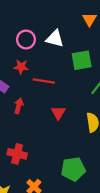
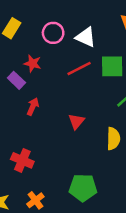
red star: (21, 67) -> (33, 63), moved
red line: (44, 81) -> (79, 68), moved, turned -45

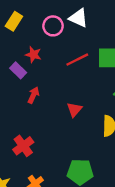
white triangle: (86, 37) -> (79, 18), moved
red cross: (22, 160) -> (23, 146), turned 30

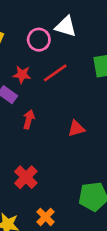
red line: (77, 60) -> (55, 73), moved
red triangle: (74, 110) -> (76, 128), turned 42

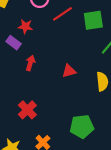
red line: (55, 73) -> (62, 14), moved

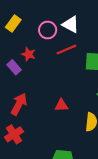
red arrow: (30, 63) -> (19, 104), moved, size x1.5

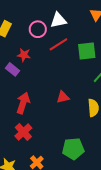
white triangle: (71, 24) -> (58, 20), turned -30

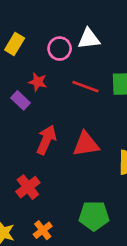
red line: (58, 44) -> (85, 87), moved, turned 48
red triangle: (63, 97) -> (86, 144), size x1.5
red arrow: (23, 103) -> (46, 140), moved

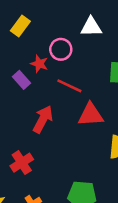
pink circle: (60, 49) -> (61, 49), moved
red line: (85, 87) -> (69, 86), moved
red triangle: (86, 144) -> (91, 115), moved

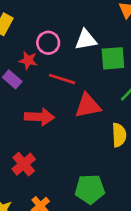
white triangle: (91, 27) -> (86, 40), moved
red arrow: (43, 119) -> (39, 117), turned 72

